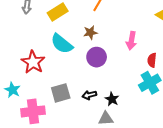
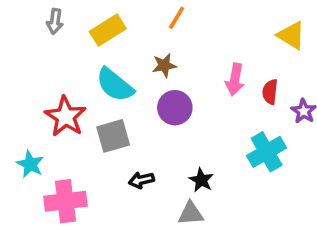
red semicircle: (152, 60) -> (270, 92), moved
gray square: (61, 93) -> (113, 136), moved
black arrow: (89, 95) -> (141, 180), moved

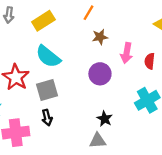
brown star: (164, 65) -> (100, 37), moved
purple circle: (175, 108) -> (100, 74), moved
black arrow: (141, 180) -> (47, 118), moved, turned -91

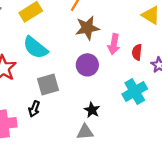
brown star: (100, 37) -> (87, 28), size x1.5
gray square: (47, 90) -> (48, 85), moved
black arrow: (47, 118) -> (34, 109), turned 35

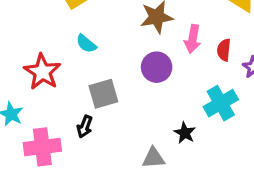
cyan semicircle: (35, 48) -> (86, 44), size x0.6
black star: (92, 110) -> (185, 133), moved

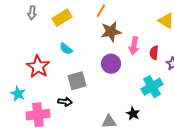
black arrow: (85, 127) -> (65, 102), turned -104
black star: (185, 133) -> (133, 114), moved

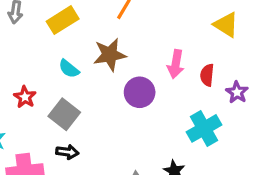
brown star: (111, 32) -> (110, 55), moved
red star: (38, 67) -> (25, 97), size x0.6
gray square: (77, 81) -> (64, 114), moved, turned -36

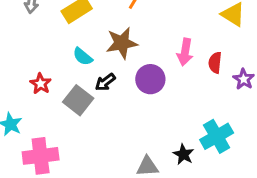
cyan cross: (204, 128) -> (217, 136), moved
black arrow: (67, 152) -> (105, 82), moved, turned 135

